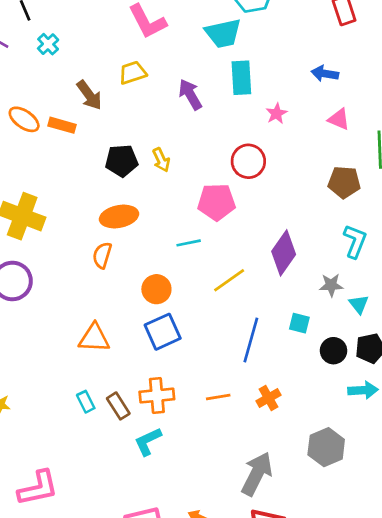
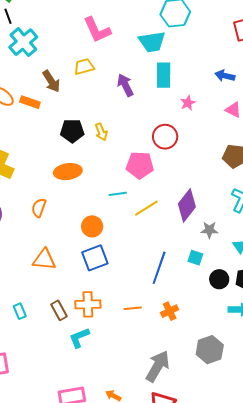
cyan cross: (48, 44) -> (23, 42), size x1.8
orange semicircle: (102, 255) -> (39, 208), moved
yellow line: (229, 280) -> (146, 208), moved
gray star: (331, 285) -> (209, 230), moved
cyan rectangle: (86, 402) -> (20, 311), moved

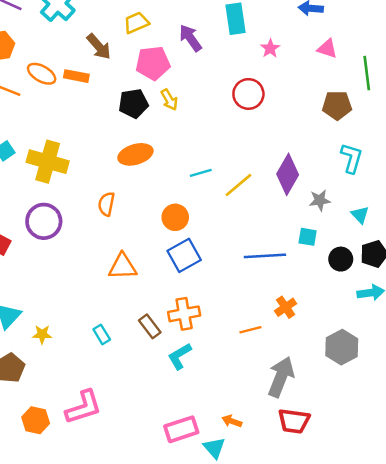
pink pentagon: (140, 165) -> (153, 63), moved
blue line: (159, 268) -> (265, 256), turned 76
orange line: (133, 308) -> (250, 330), moved

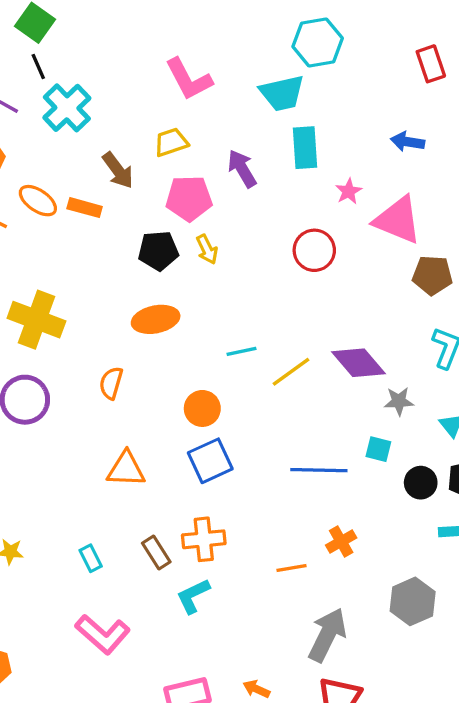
pink triangle: (327, 49) -> (398, 220), moved, size x1.8
purple diamond: (288, 174) -> (358, 363), turned -75
pink L-shape: (84, 407) -> (103, 634), moved, turned 54

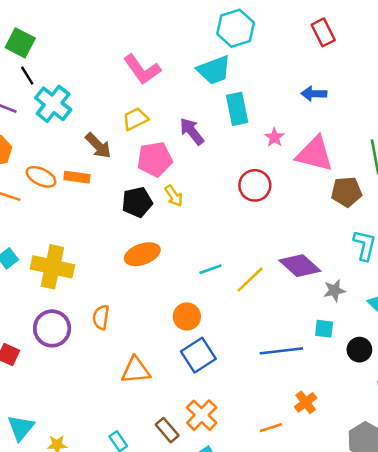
orange semicircle: (111, 383) -> (101, 317), moved
orange cross: (204, 539) -> (202, 415), turned -32

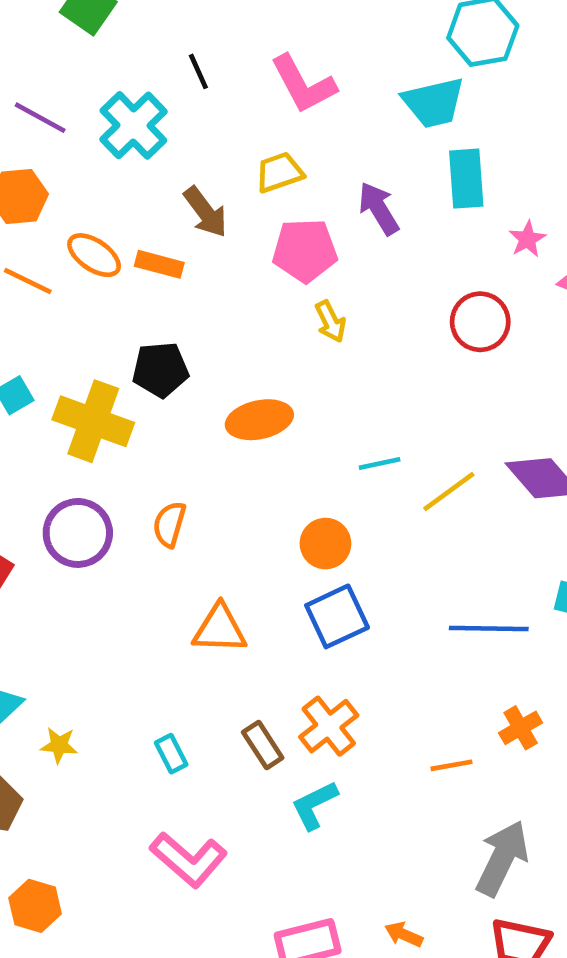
black line: (27, 76) -> (198, 71), moved
black pentagon: (137, 202) -> (160, 370), moved

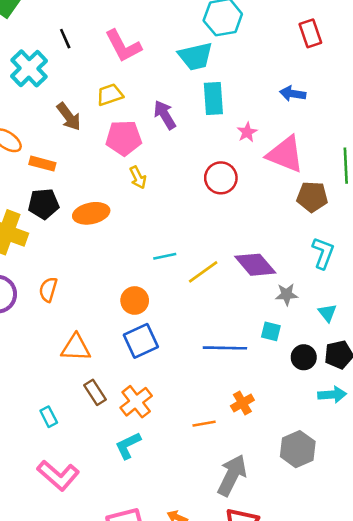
orange rectangle: (159, 264) -> (42, 164), moved
orange ellipse: (259, 420) -> (91, 213), moved
brown rectangle: (263, 745) -> (95, 392), moved

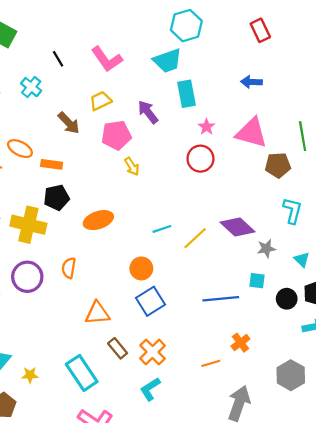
cyan cross: (29, 68) -> (31, 87), size x0.7
pink star: (247, 132) -> (207, 127), moved
orange ellipse: (91, 213) -> (98, 220), moved
cyan rectangle: (49, 417) -> (82, 373), size x2.0

